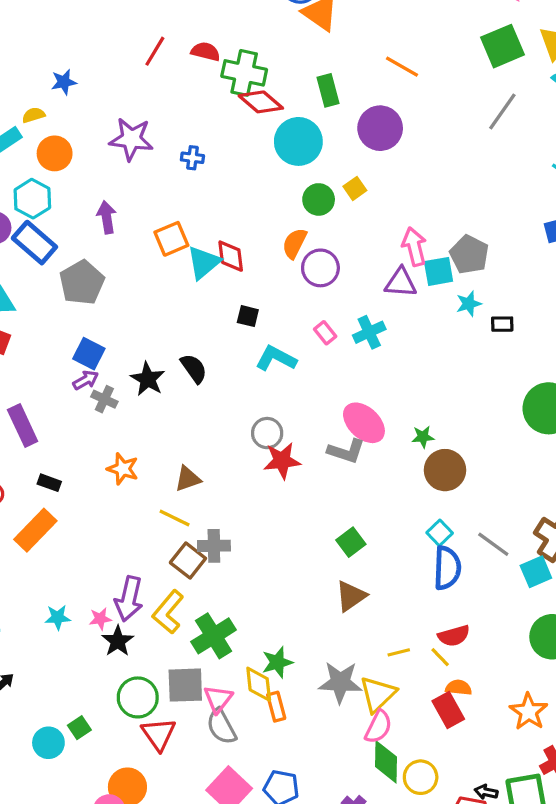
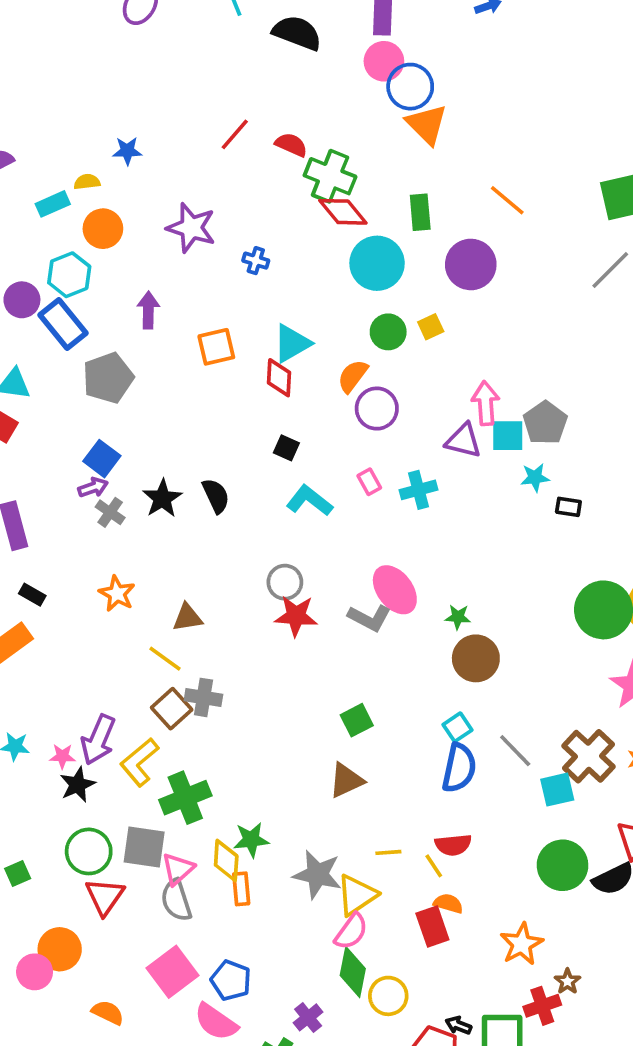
cyan triangle: (204, 263) -> (292, 343), moved

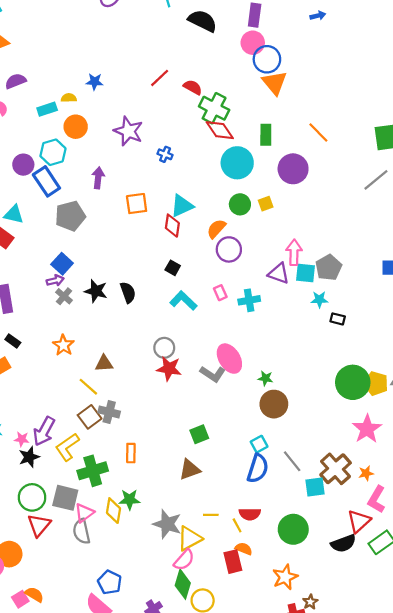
black star: (162, 498) -> (96, 291), turned -30
green circle: (563, 865) -> (293, 529), moved
orange rectangle: (241, 889) -> (131, 453), moved
pink square: (173, 972) -> (20, 599), moved, size x0.6

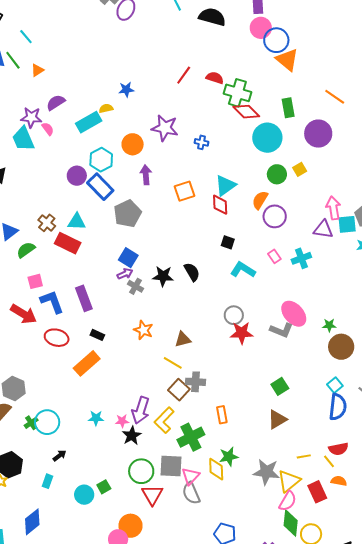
cyan rectangle: (47, 109) -> (89, 122), size x1.4
orange circle: (76, 127) -> (133, 144), moved
red rectangle: (233, 562) -> (317, 492), moved

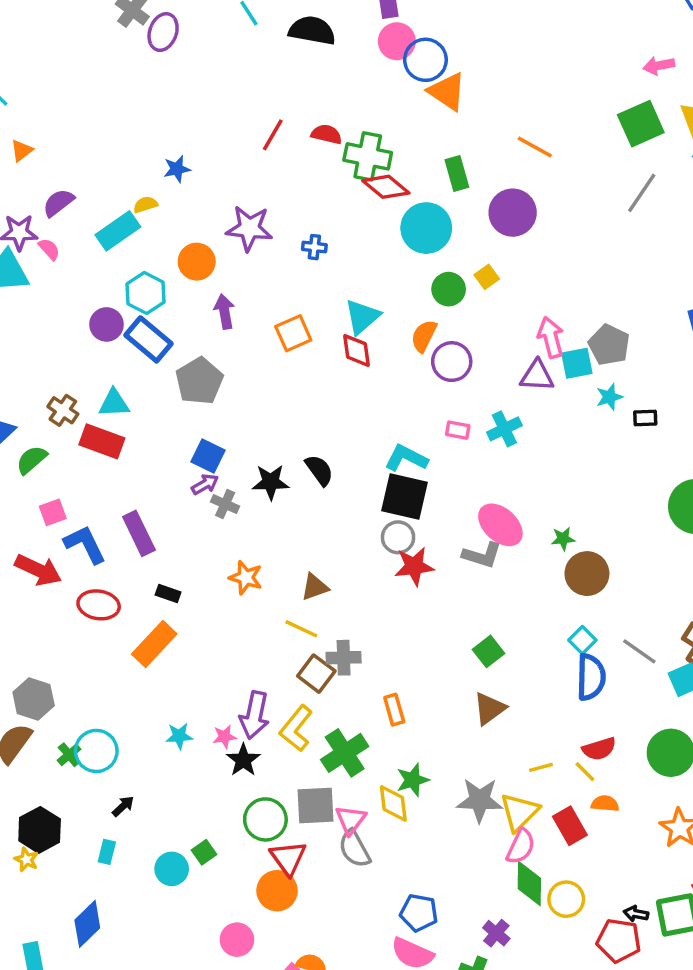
black square: (228, 242) -> (405, 497), moved, size x2.0
pink rectangle: (274, 256) -> (458, 430), turned -40
orange circle: (131, 526) -> (277, 891), moved

